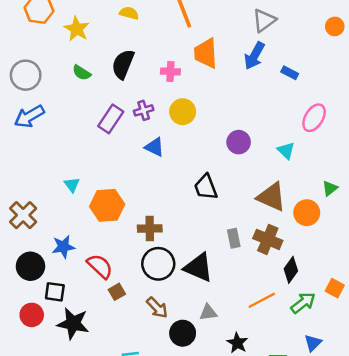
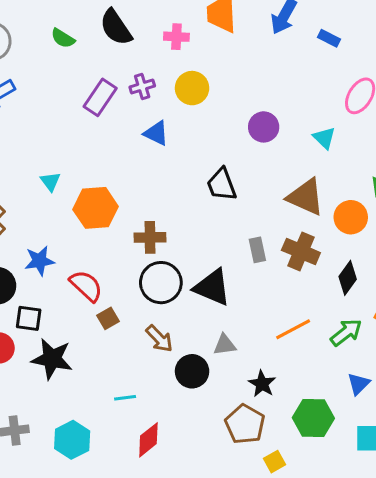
black semicircle: (123, 64) -> (116, 27), turned -56
black diamond: (291, 270) -> (348, 278), moved

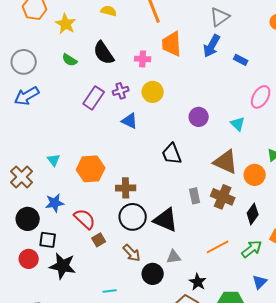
cyan triangle: (50, 181) -> (54, 160), moved

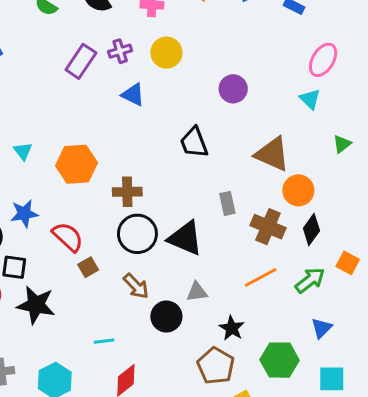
cyan triangle: (238, 124) -> (310, 99), moved
orange circle: (255, 175) -> (298, 190), moved
brown cross: (223, 197) -> (268, 227), moved

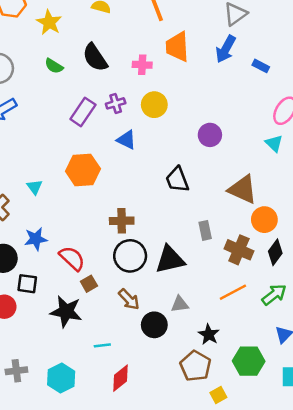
orange hexagon: (77, 164) -> (83, 170), moved
black triangle: (185, 238) -> (170, 260), turned -36
black star: (36, 305) -> (66, 312), moved

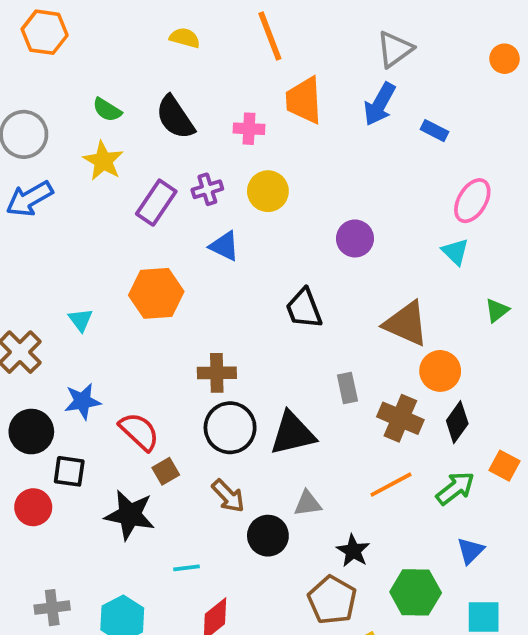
yellow star: (49, 22) -> (103, 161), moved
green semicircle: (54, 66) -> (107, 110), moved

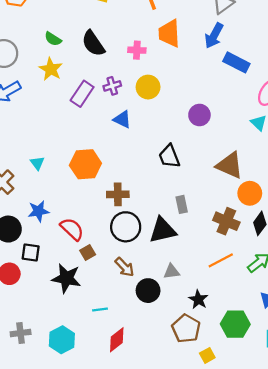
blue rectangle: (434, 131) -> (236, 62), moved, size x1.6
orange hexagon: (156, 293) -> (85, 164), moved
gray rectangle: (347, 388) -> (182, 204), moved

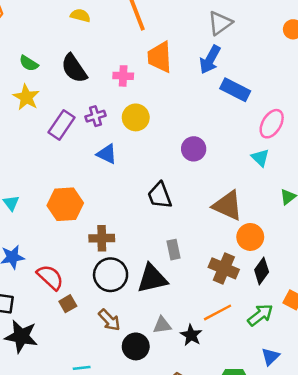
black star: (66, 278) -> (21, 336), moved
black star: (198, 299) -> (191, 335), moved

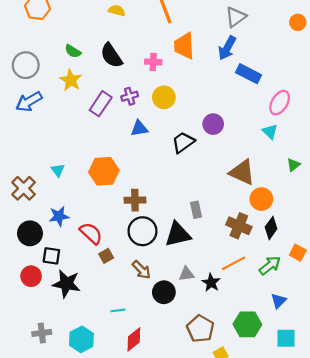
blue triangle: (107, 154) -> (139, 128), turned -36
black trapezoid: (160, 195) -> (183, 142), moved, turned 75

